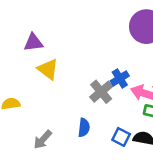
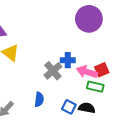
blue cross: (120, 78) -> (68, 60), turned 32

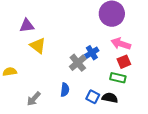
blue cross: (68, 60) -> (92, 53), turned -32
pink arrow: (87, 72) -> (121, 44), moved

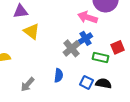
pink arrow: (121, 44) -> (88, 17), moved
green rectangle: (118, 78) -> (101, 57), moved

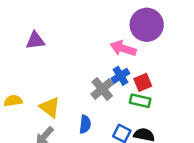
yellow triangle: (32, 31) -> (50, 107), moved
red square: (118, 47) -> (143, 82), moved

